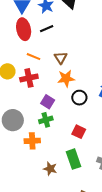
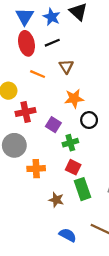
brown triangle: (61, 58) -> (66, 66), moved
red cross: (29, 78) -> (26, 112), moved
green cross: (46, 120) -> (70, 143), moved
red square: (79, 132) -> (73, 167), moved

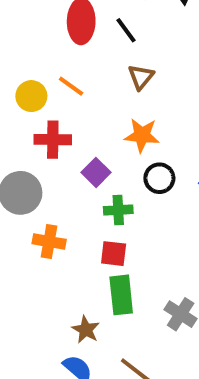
black line: (52, 43) -> (126, 30), turned 64
orange line: (38, 74) -> (71, 86), moved
red square: (73, 167) -> (114, 254), turned -32
brown star: (56, 200) -> (86, 330), moved

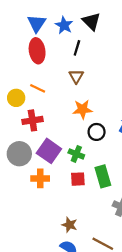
black line: (126, 30) -> (77, 48), moved, turned 63
purple square: (96, 172) -> (49, 151), moved, size x1.5
green cross: (118, 210) -> (76, 154), turned 35
green rectangle: (121, 295) -> (103, 176), moved

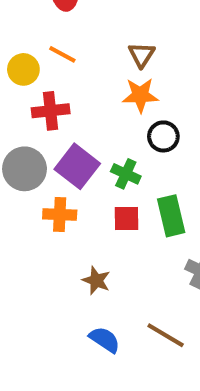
brown triangle: (76, 76) -> (141, 55), moved
brown star: (69, 225) -> (96, 280), moved

